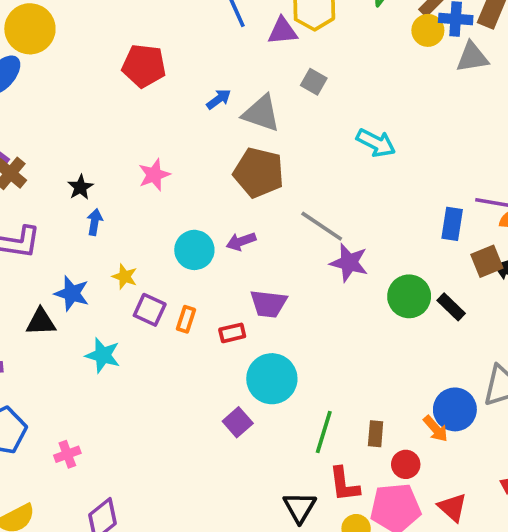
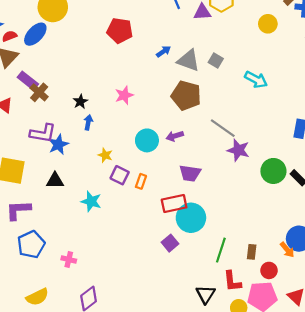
yellow circle: (428, 30) -> (268, 24), moved
gray square: (314, 82) -> (216, 60), moved
blue star: (72, 293) -> (58, 144), moved, turned 30
red rectangle: (232, 333) -> (174, 203), moved, size x1.6
pink cross: (67, 454) -> (69, 260), turned 32

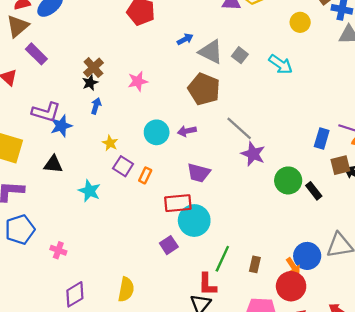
cyan arrow: (256, 80) -> (281, 64), moved
brown cross: (39, 92) -> (93, 68), moved
red circle: (269, 270) -> (291, 286), moved, size x1.6
red L-shape: (232, 281) -> (207, 284), moved
yellow semicircle: (37, 297) -> (126, 289), moved, turned -60

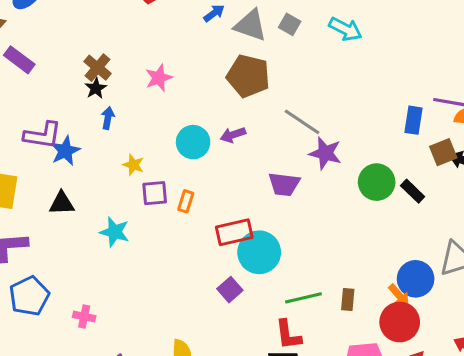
purple square: (123, 166) -> (155, 193), turned -30
purple trapezoid: (199, 173) -> (284, 184), moved
green line: (222, 259) -> (303, 298), turned 60

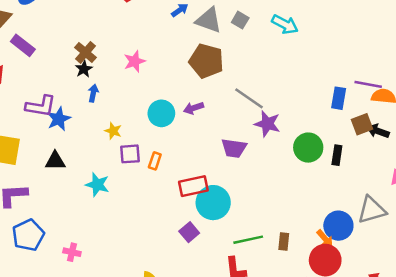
black rectangle: (413, 191) -> (337, 155), turned 54

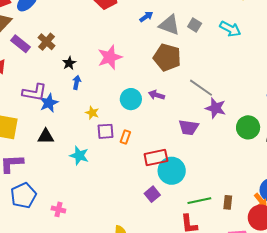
brown cross: (85, 52) -> (46, 42), moved
pink star: (135, 61) -> (110, 57), size x1.4
purple arrow: (193, 108) -> (157, 95), turned 35

